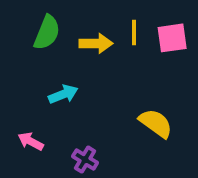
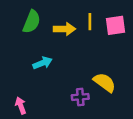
pink arrow: (31, 141) -> (21, 106), moved, turned 42
purple cross: (85, 160) -> (80, 97), moved, turned -35

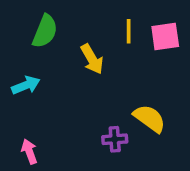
yellow arrow: (64, 29) -> (92, 59), moved, turned 60
cyan arrow: (43, 63) -> (26, 85), moved

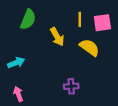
cyan arrow: (26, 85) -> (16, 63), moved
yellow semicircle: (150, 118) -> (90, 47), moved

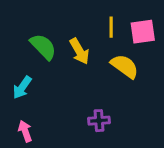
green semicircle: (28, 19) -> (43, 47), moved, turned -66
cyan arrow: (16, 63) -> (22, 87), turned 147

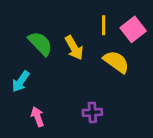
pink square: (143, 32) -> (133, 29), turned -30
pink arrow: (25, 131) -> (38, 117), moved

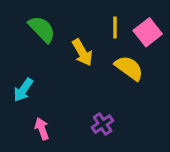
green semicircle: (40, 44) -> (42, 29), moved
purple cross: (92, 112) -> (103, 124), turned -30

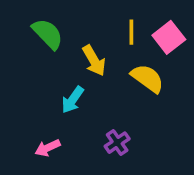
cyan arrow: (23, 90) -> (73, 100), moved
pink arrow: (42, 129) -> (48, 148), turned -95

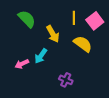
purple cross: (117, 143) -> (66, 80), turned -32
pink arrow: (48, 148) -> (22, 64), moved

